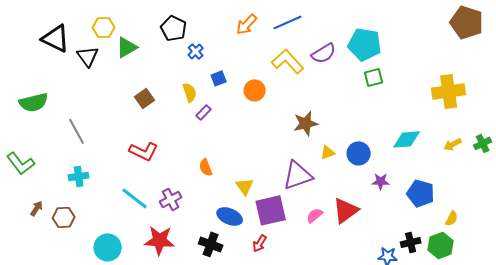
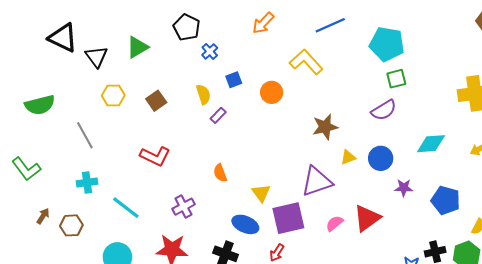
blue line: (288, 22) -> (330, 25), moved
yellow hexagon: (104, 27) -> (113, 95), moved
purple semicircle: (324, 53) -> (384, 110), moved
cyan line: (135, 198) -> (126, 208), moved

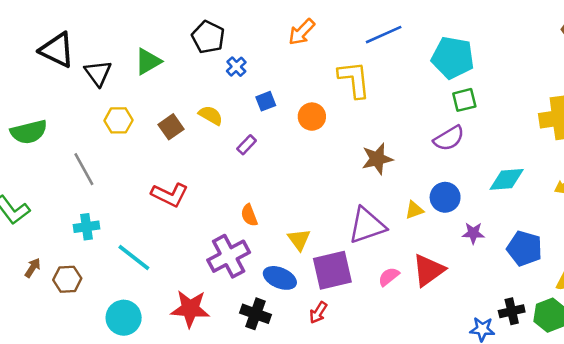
yellow L-shape: (306, 62) -> (354, 79), turned 36
yellow semicircle: (203, 94) -> (211, 115), moved, turned -42
yellow triangle: (348, 157) -> (414, 210), moved
purple cross: (183, 207) -> (229, 256), moved, size x1.5

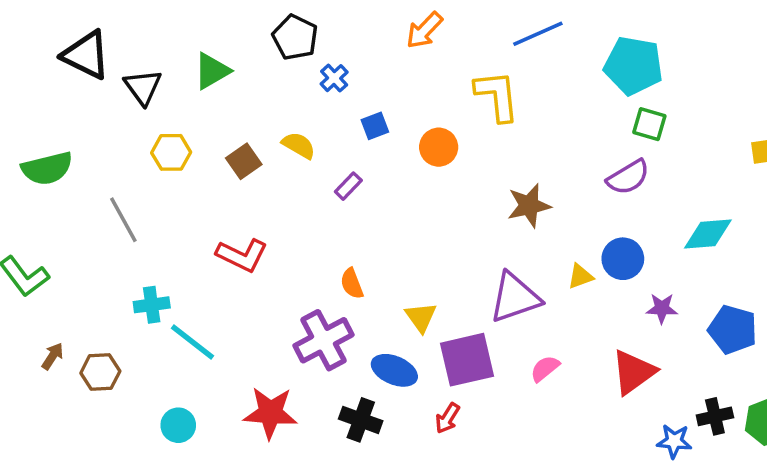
green square: (464, 100) -> (649, 124), turned 30
cyan cross: (86, 227) -> (152, 305), moved
red triangle: (428, 270) -> (633, 372), moved
cyan circle: (124, 318) -> (178, 425), size x0.7

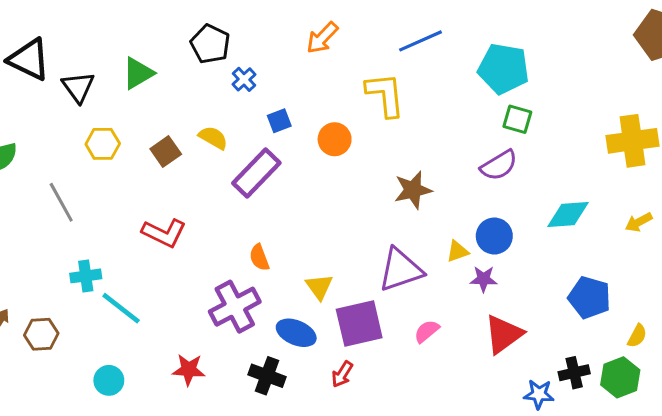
purple rectangle: (348, 186) -> (256, 173), size x2.0
purple star: (662, 308) -> (484, 279), moved
red star: (270, 413) -> (189, 370), size x0.7

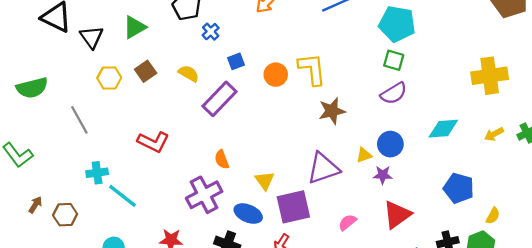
yellow L-shape: (385, 95) -> (312, 69), moved
green square: (517, 119) -> (394, 60), moved
brown square: (166, 152) -> (146, 71), moved
pink semicircle: (427, 331) -> (347, 222), moved

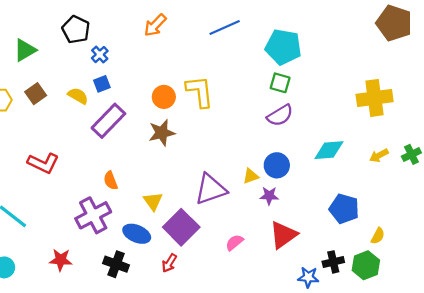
blue square: (236, 61) -> (102, 84), moved
brown star: (332, 111) -> (162, 133), moved
purple square: (293, 207) -> (181, 227), turned -32

